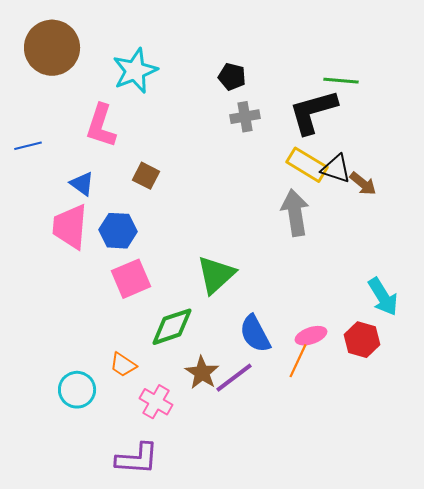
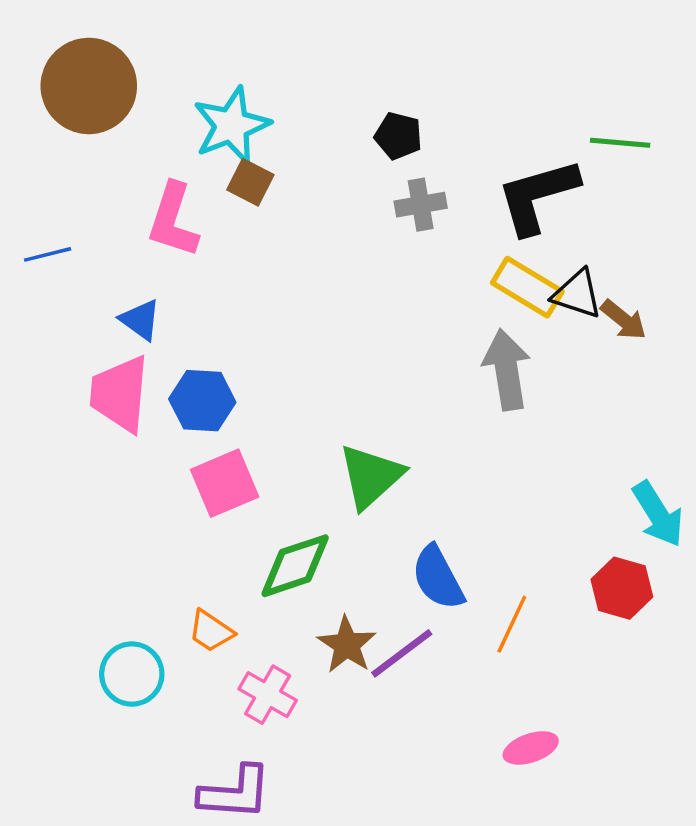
green line: (341, 81) -> (620, 143), moved
brown square: (146, 176) -> (250, 182), moved
pink ellipse: (311, 336) -> (531, 748), moved

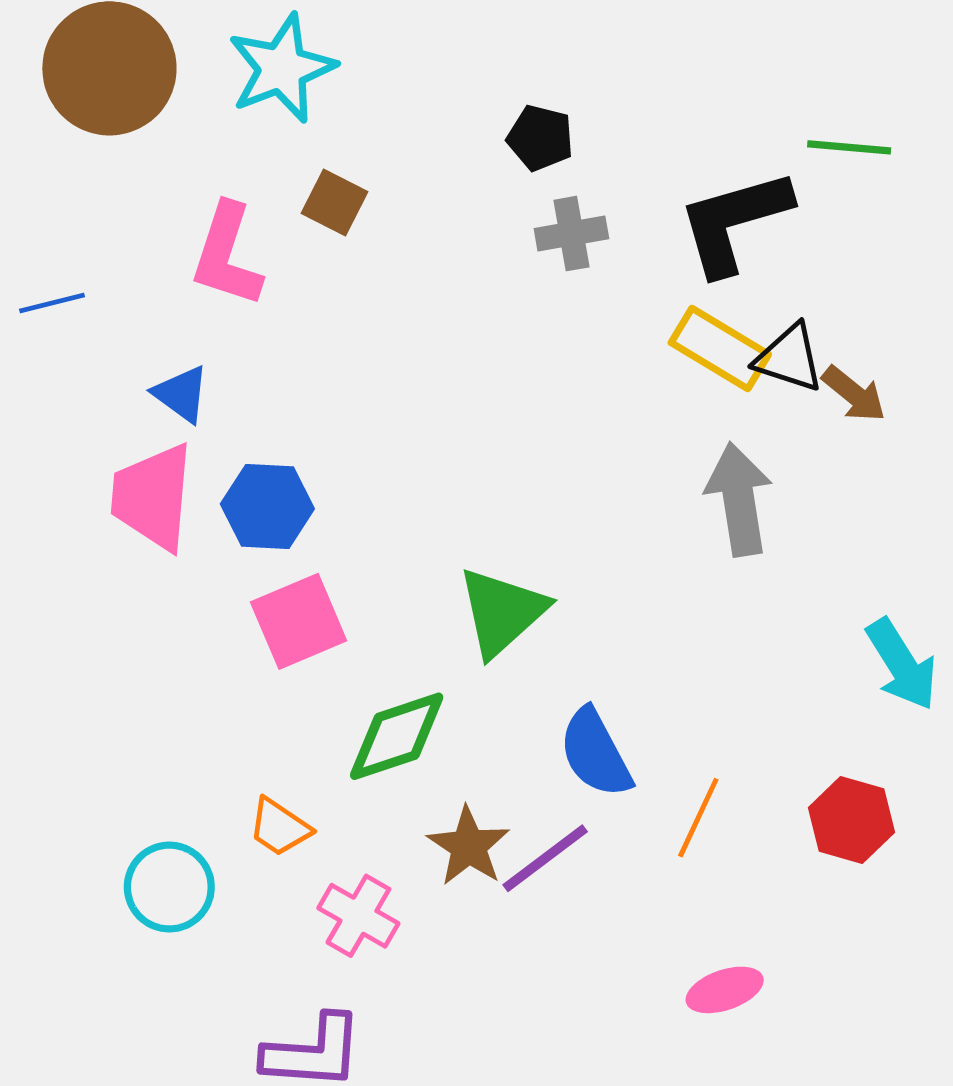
cyan star: (232, 126) -> (282, 68), moved
gray arrow: (507, 370) -> (739, 499), moved
red hexagon: (622, 588) -> (851, 820), moved

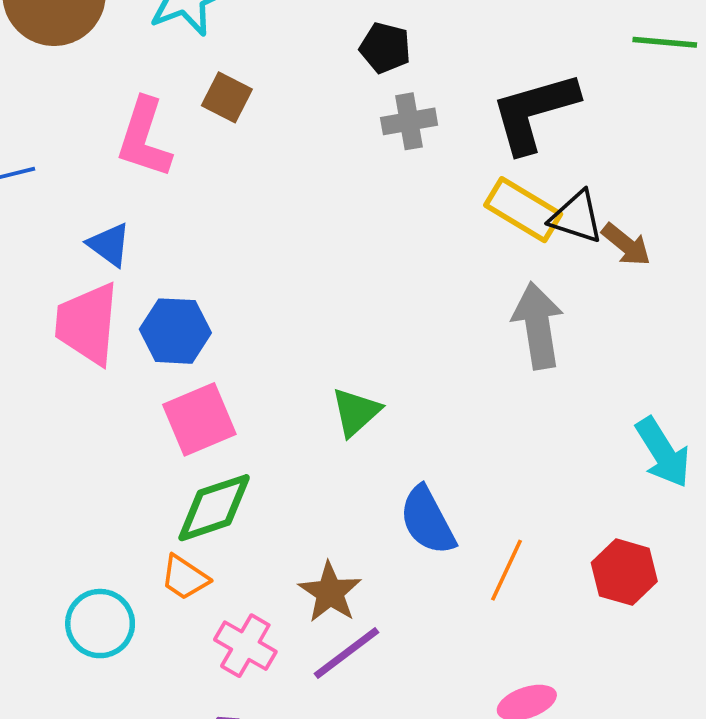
green line: (849, 147) -> (665, 42), moved
green triangle: (502, 612) -> (356, 412), size x0.7
green diamond: (397, 736) -> (214, 508), moved
purple line: (545, 858) -> (347, 653), moved

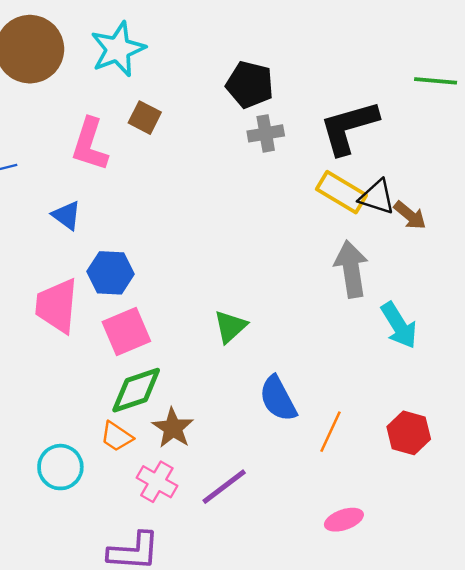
black pentagon: (385, 48) -> (250, 85), size x1.4
pink trapezoid: (87, 324) -> (57, 306), moved
cyan arrow: (663, 452) -> (399, 325), moved
brown star: (330, 592) -> (173, 428), moved

